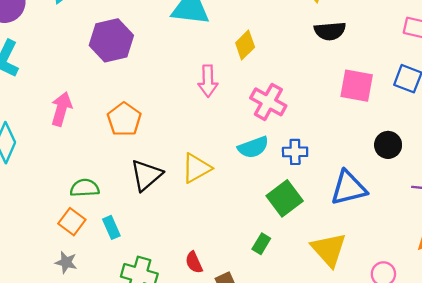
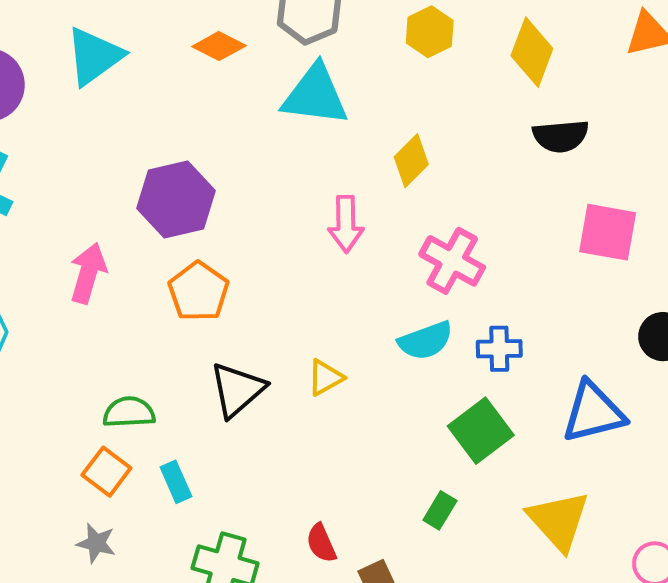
purple hexagon: (111, 40) -> (176, 199), moved
yellow triangle: (196, 168) -> (325, 377), size x0.7

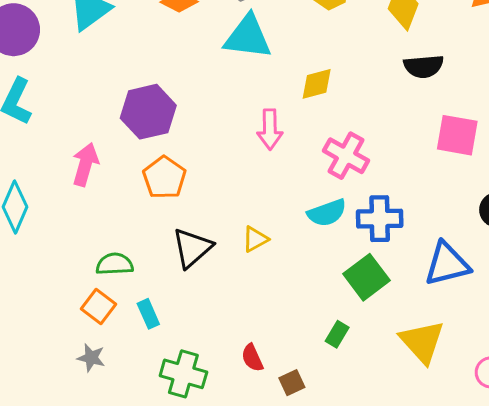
yellow diamond: (411, 161) -> (317, 84), turned 30
blue cross: (499, 349) -> (380, 219), size x1.4

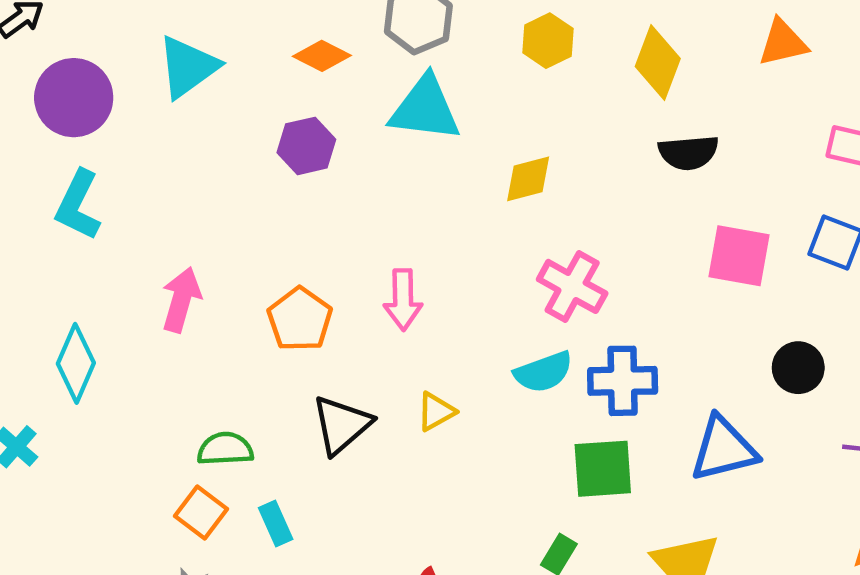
purple hexagon: (148, 112) -> (306, 146), moved, size x0.7
pink arrow: (270, 129) -> (403, 300), moved
green square: (366, 277) -> (603, 469), turned 33

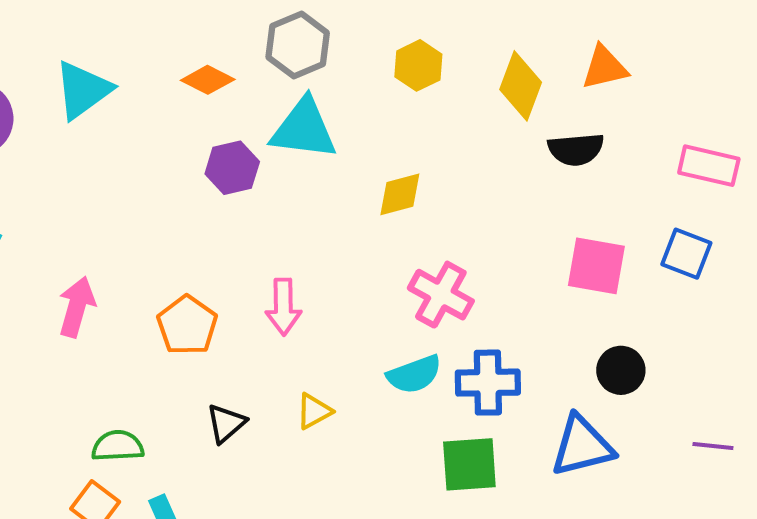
orange triangle: (783, 43) -> (605, 68), moved
purple hexagon: (306, 146) -> (232, 168), moved
black semicircle: (688, 153) -> (576, 149), moved
black circle: (798, 368) -> (621, 370), moved
black triangle: (342, 425) -> (226, 423), size x0.7

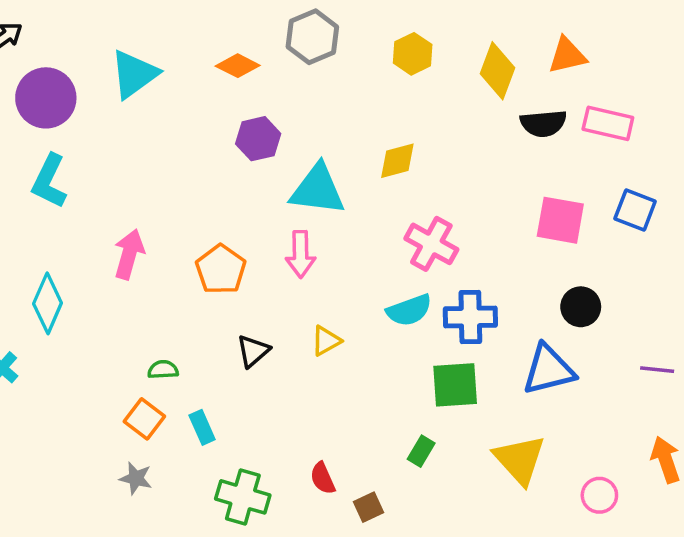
cyan triangle: (304, 129) -> (318, 190), moved
pink rectangle: (709, 166) -> (608, 123), moved
green semicircle: (118, 446) -> (163, 370), size x0.7

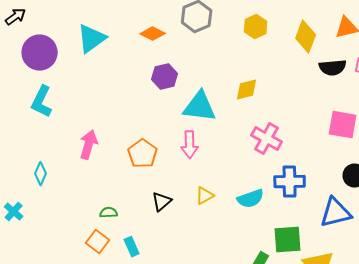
cyan diamond: (48, 303) -> (41, 174), size x0.7
cyan semicircle: (409, 310) -> (251, 199), moved
green square: (455, 385) -> (288, 240), moved

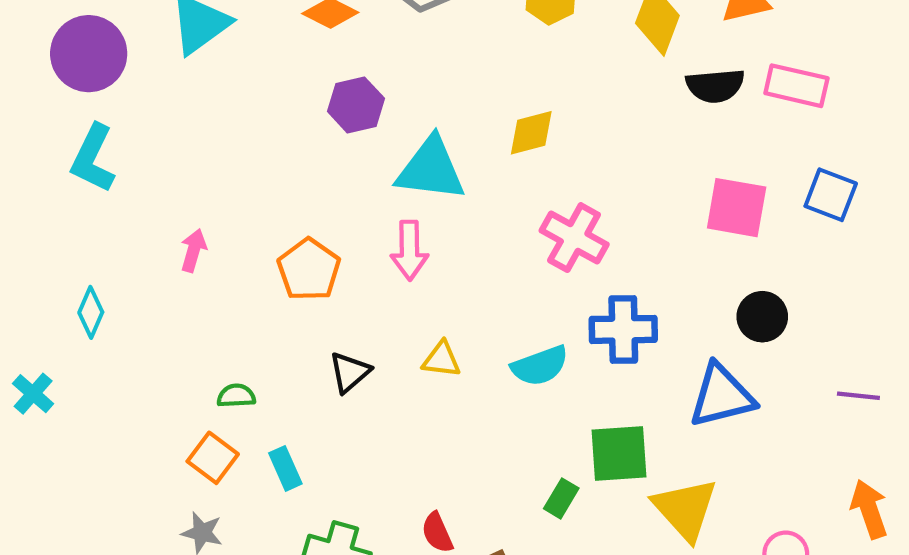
pink arrow: (89, 145) -> (193, 250), size x0.7
yellow triangle: (205, 196) -> (441, 359), turned 36

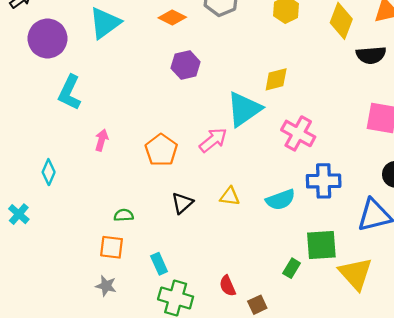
cyan L-shape: (93, 158) -> (70, 93), moved
cyan triangle: (431, 169) -> (244, 109), moved, turned -42
pink arrow: (409, 250) -> (213, 140), turned -128
orange square: (213, 458) -> (112, 247), turned -30
cyan rectangle: (285, 468) -> (159, 264), moved

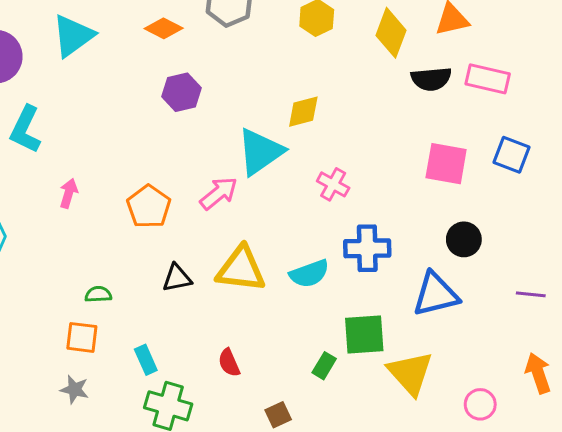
pink cross: (298, 133) -> (333, 184), size x0.7
yellow triangle: (230, 196) -> (241, 269), size x1.8
black triangle: (182, 203) -> (177, 278), turned 30
red semicircle: (227, 286) -> (229, 363), moved

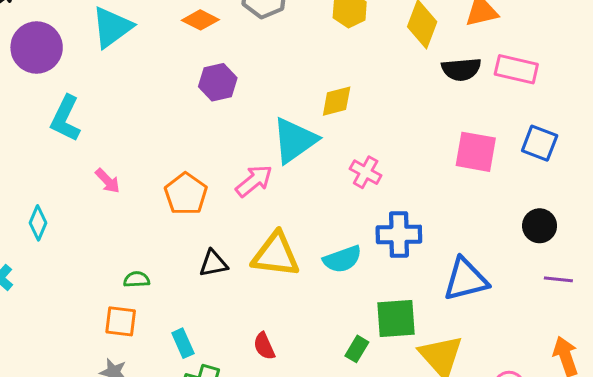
pink arrow: (69, 193) -> (108, 181), turned 120
black circle: (464, 239) -> (540, 226), moved

